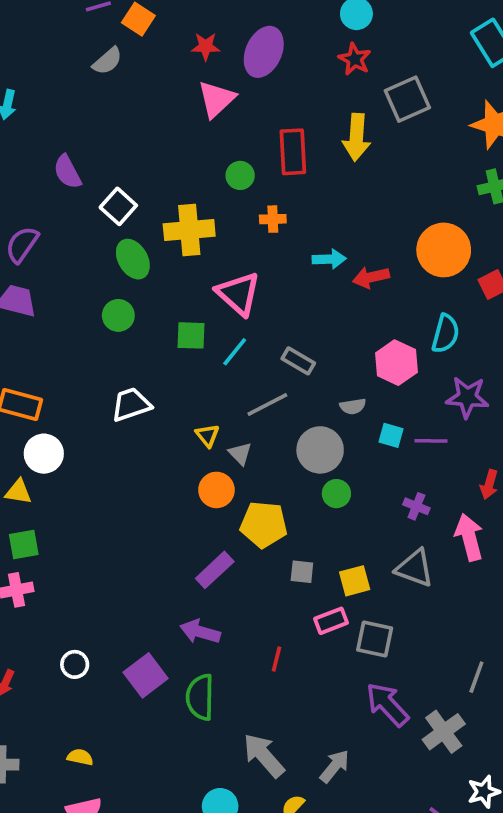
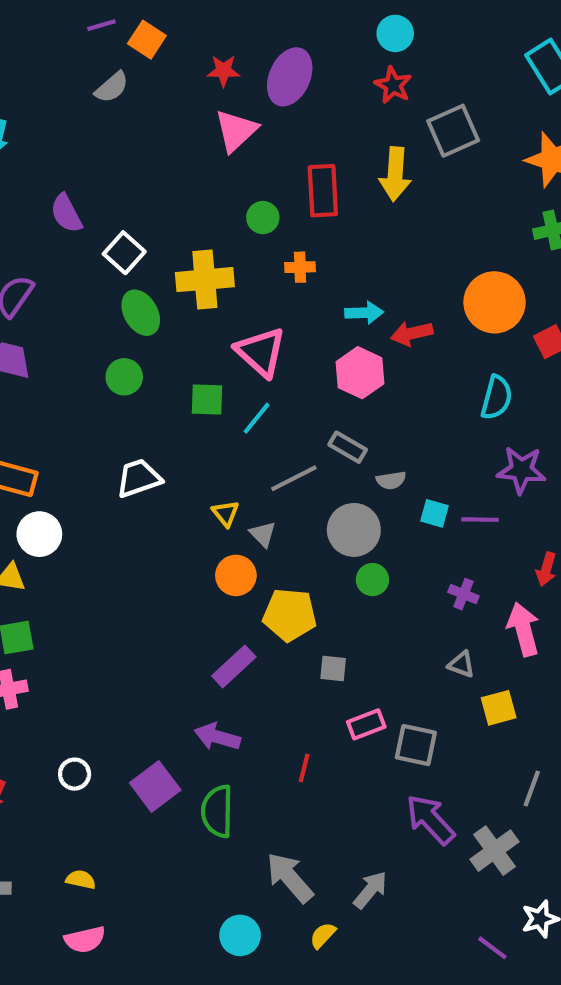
gray rectangle: (298, 361) -> (348, 447), moved
pink hexagon: (396, 363) -> (360, 373), moved
gray triangle: (415, 568) -> (461, 664), size x0.6
yellow square: (355, 581) -> (499, 708), moved

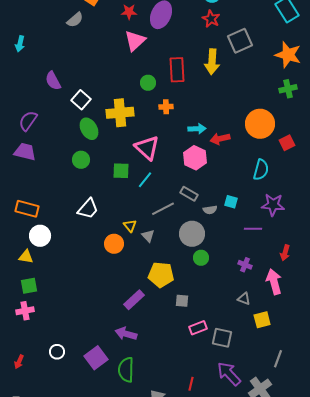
white trapezoid: (139, 478) -> (88, 209), turned 150
cyan square: (435, 513) -> (231, 202), moved
orange circle: (236, 575) -> (114, 244), moved
red line: (304, 768) -> (191, 384), moved

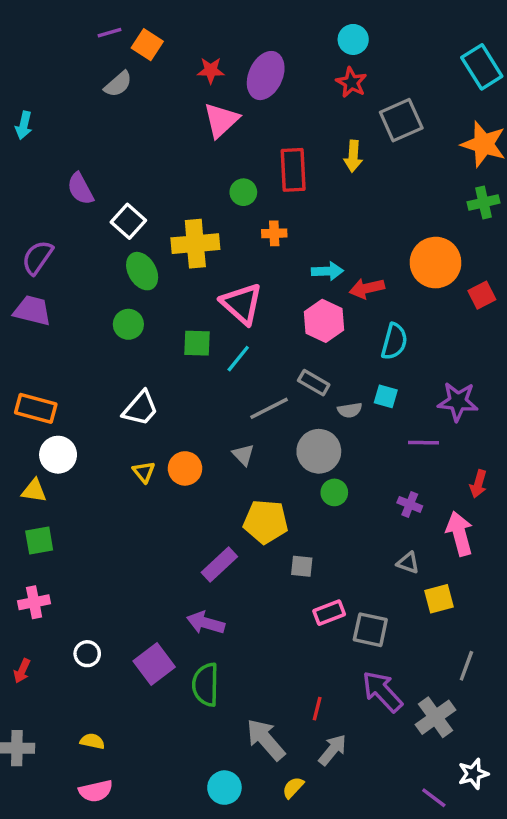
yellow arrow: (212, 62) -> (353, 156), size x0.7
cyan semicircle: (261, 170) -> (394, 341), moved
yellow triangle: (130, 226) -> (144, 472), moved
pink cross: (25, 311) -> (34, 602), moved

